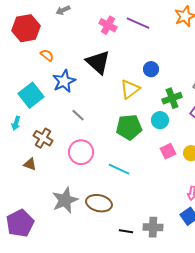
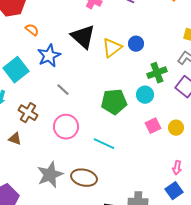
yellow triangle: (130, 89) -> (112, 48), moved

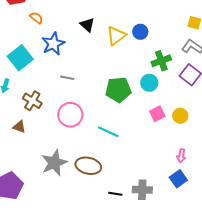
black triangle: (83, 37) -> (87, 25), size x0.6
gray line: (63, 90) -> (67, 78), turned -32

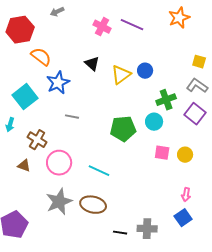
orange semicircle: (36, 18) -> (41, 57), size x1.5
pink square: (157, 114) -> (162, 153), turned 35
pink circle: (70, 115) -> (59, 163), moved
cyan line: (108, 132) -> (99, 171), moved

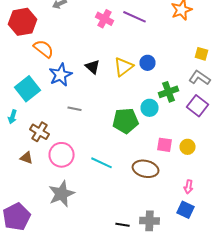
black triangle: (92, 64) -> (92, 67), moved
cyan circle: (154, 122) -> (150, 108), moved
brown ellipse: (93, 205) -> (146, 169), moved
blue square: (183, 218) -> (186, 210), turned -30

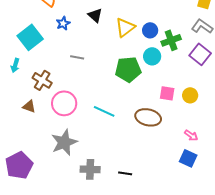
blue circle: (148, 63) -> (150, 30), moved
yellow triangle: (124, 67) -> (125, 27), moved
blue star: (60, 75) -> (63, 23), size x0.6
pink arrow: (188, 187) -> (191, 135), turned -64
gray cross: (150, 221) -> (90, 169), moved

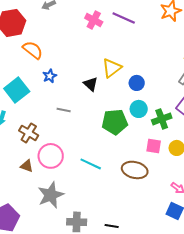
black triangle: (95, 15) -> (91, 84), moved
yellow triangle: (125, 27) -> (112, 68), moved
green cross: (171, 40) -> (162, 119), moved
brown triangle: (29, 106) -> (27, 166), moved

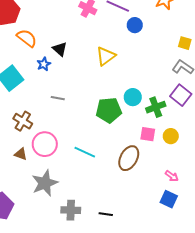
blue circle: (137, 83) -> (135, 25), moved
black triangle: (91, 84) -> (60, 49), moved
brown ellipse: (135, 170) -> (129, 158), turned -75

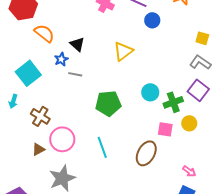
gray line: (58, 98) -> (75, 74), moved
green pentagon: (109, 110) -> (108, 103), moved
yellow circle: (171, 136) -> (189, 123), moved
cyan line: (85, 152) -> (102, 147), turned 45
brown triangle: (21, 154) -> (38, 149), turned -48

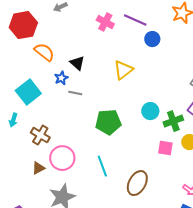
brown ellipse: (146, 153) -> (137, 183), moved

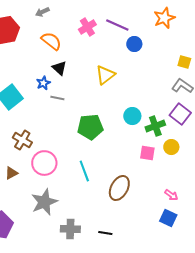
pink cross: (105, 22) -> (87, 27), turned 30
orange semicircle: (44, 52) -> (51, 41), moved
brown triangle: (38, 168) -> (11, 173), moved

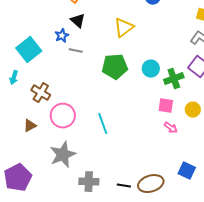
green pentagon: (90, 127) -> (115, 67), moved
yellow circle: (171, 147) -> (193, 110), moved
brown ellipse: (119, 188) -> (151, 184), moved, turned 45
pink arrow: (171, 195) -> (171, 128), moved

